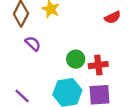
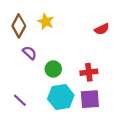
green circle: (76, 59) -> (53, 69), moved

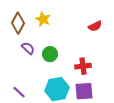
green circle: (53, 69) -> (50, 54), moved

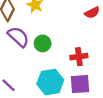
purple semicircle: (28, 48) -> (18, 37), size x1.5

